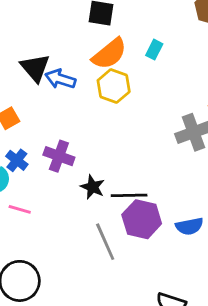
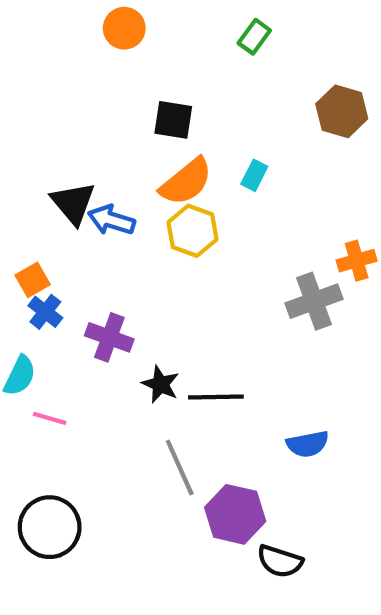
blue cross: (17, 160) -> (45, 312), moved
purple hexagon: (142, 219) -> (235, 514), moved

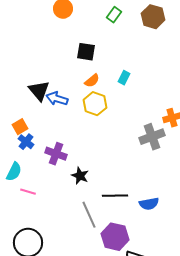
green rectangle: (254, 37) -> (114, 15), moved
brown hexagon: (342, 111) -> (153, 17), moved
orange semicircle: (186, 182) -> (92, 81), size x0.6
black line: (216, 397) -> (115, 196), moved

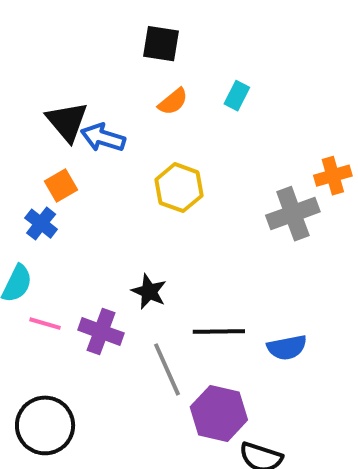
yellow hexagon: (95, 104) -> (179, 188), moved
orange square: (20, 127) -> (61, 186), moved
purple cross: (56, 154) -> (101, 332), moved

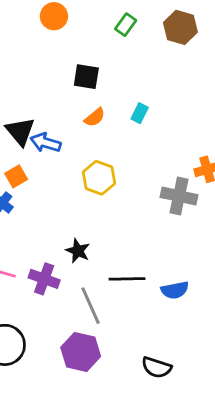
gray cross: (293, 214) -> (179, 196), turned 32
purple hexagon: (219, 413) -> (81, 352), moved

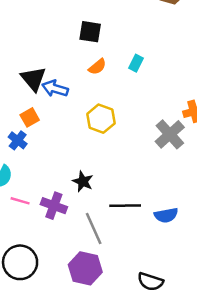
gray cross: (179, 196) -> (170, 134), turned 36

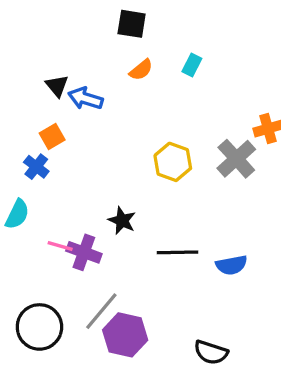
black triangle: (33, 79) -> (57, 86), size x0.7
yellow hexagon: (101, 119) -> (173, 162), moved
pink line: (20, 201) -> (60, 246), moved
gray line: (94, 229) -> (101, 311), moved, turned 64

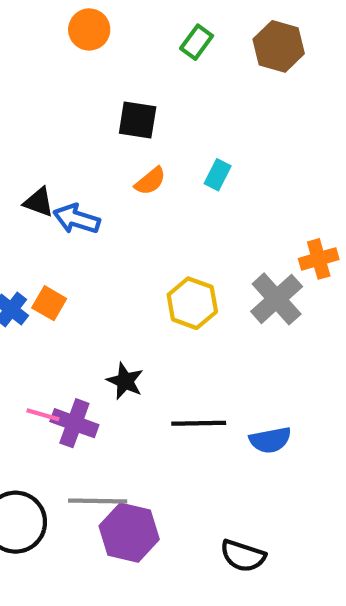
black triangle: (57, 86) -> (39, 202), turned -30
orange square: (52, 136) -> (49, 303), moved, turned -30
gray line: (101, 311) -> (98, 501), turned 51

